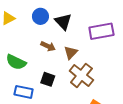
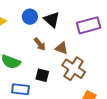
brown arrow: (48, 46) -> (40, 44), turned 32
brown triangle: (71, 53) -> (62, 48), turned -48

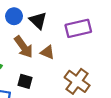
brown arrow: (40, 44) -> (24, 47), size x1.5
brown cross: (74, 69) -> (77, 81), moved

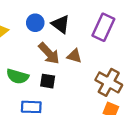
purple rectangle: (78, 28) -> (103, 27), turned -45
black square: (25, 81) -> (48, 81), moved

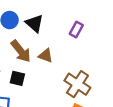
purple rectangle: (103, 27) -> (76, 30), size x0.6

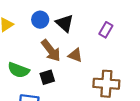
black square: (17, 78) -> (47, 77), turned -32
brown cross: (77, 84) -> (106, 84), turned -30

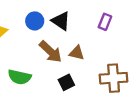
black square: (47, 77) -> (66, 82), moved

